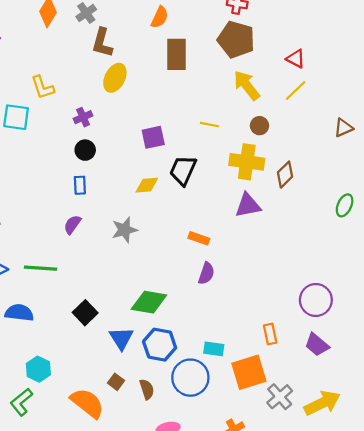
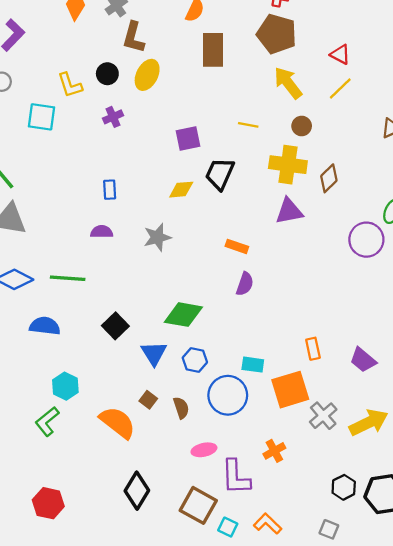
black circle: (85, 150) -> (107, 74), moved
purple semicircle: (72, 225) -> (102, 232), turned 54
purple circle: (316, 300) -> (366, 240), moved
blue hexagon: (160, 345) -> (195, 360), size x0.7

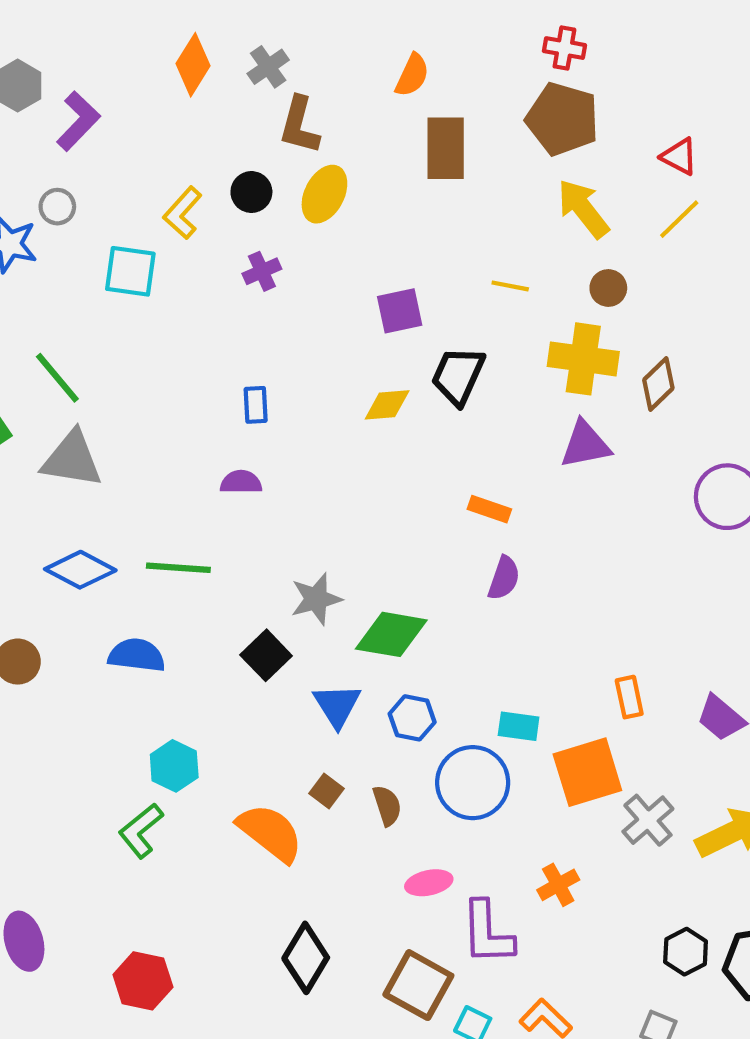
yellow L-shape: (70, 85) -> (183, 213), turned 60
gray star: (157, 237) -> (316, 599), moved

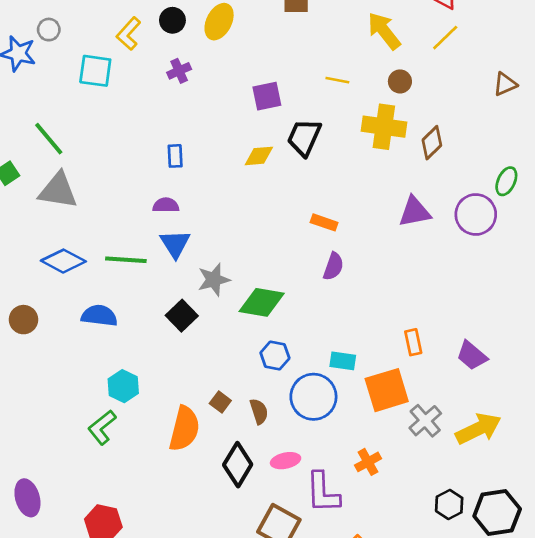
purple triangle: (585, 445) -> (415, 212), moved
blue triangle: (337, 705) -> (175, 244), moved
orange semicircle: (270, 833) -> (184, 429), turned 66
black diamond: (306, 958) -> (238, 465), moved

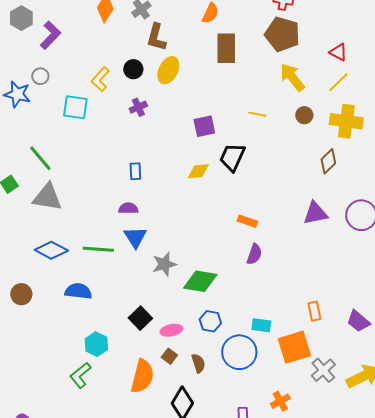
yellow cross: (384, 127) -> (346, 121), moved
black square: (182, 316) -> (140, 318), moved
pink ellipse: (286, 461) -> (171, 330), moved

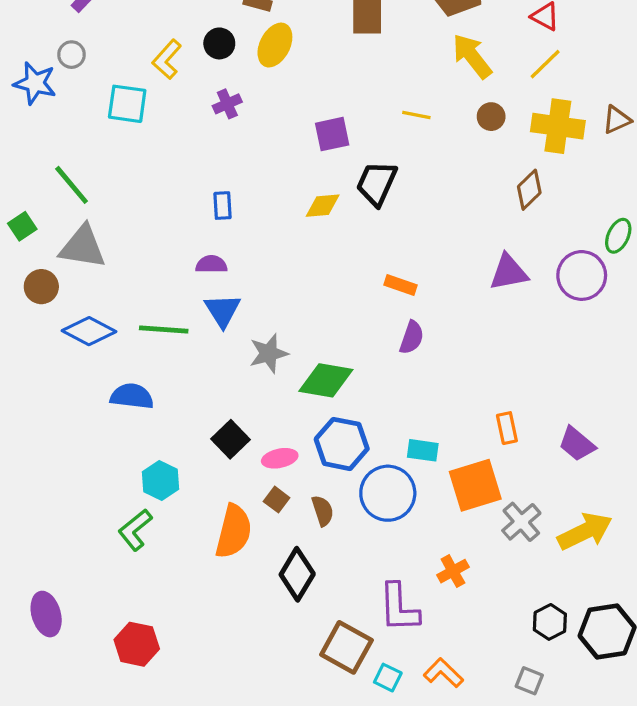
brown circle: (21, 294) -> (41, 287), moved
blue hexagon: (210, 321) -> (342, 444), size x1.5

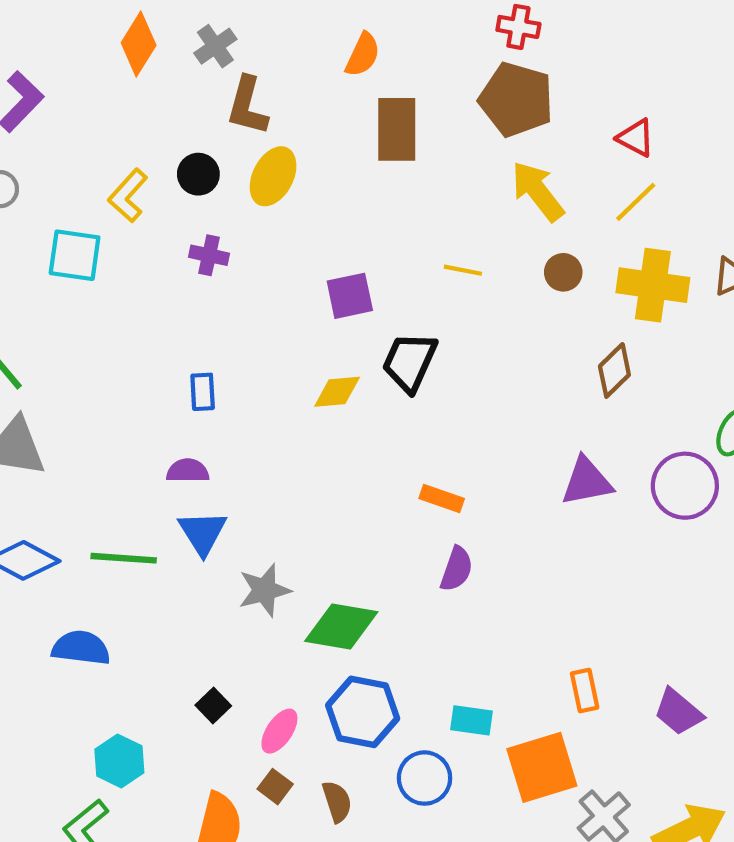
purple cross: (227, 104) -> (209, 255), turned 36
black square: (230, 439) -> (213, 705), size x0.7
pink ellipse: (280, 458) -> (279, 731), turned -44
blue circle: (388, 493) -> (425, 778), size x0.7

